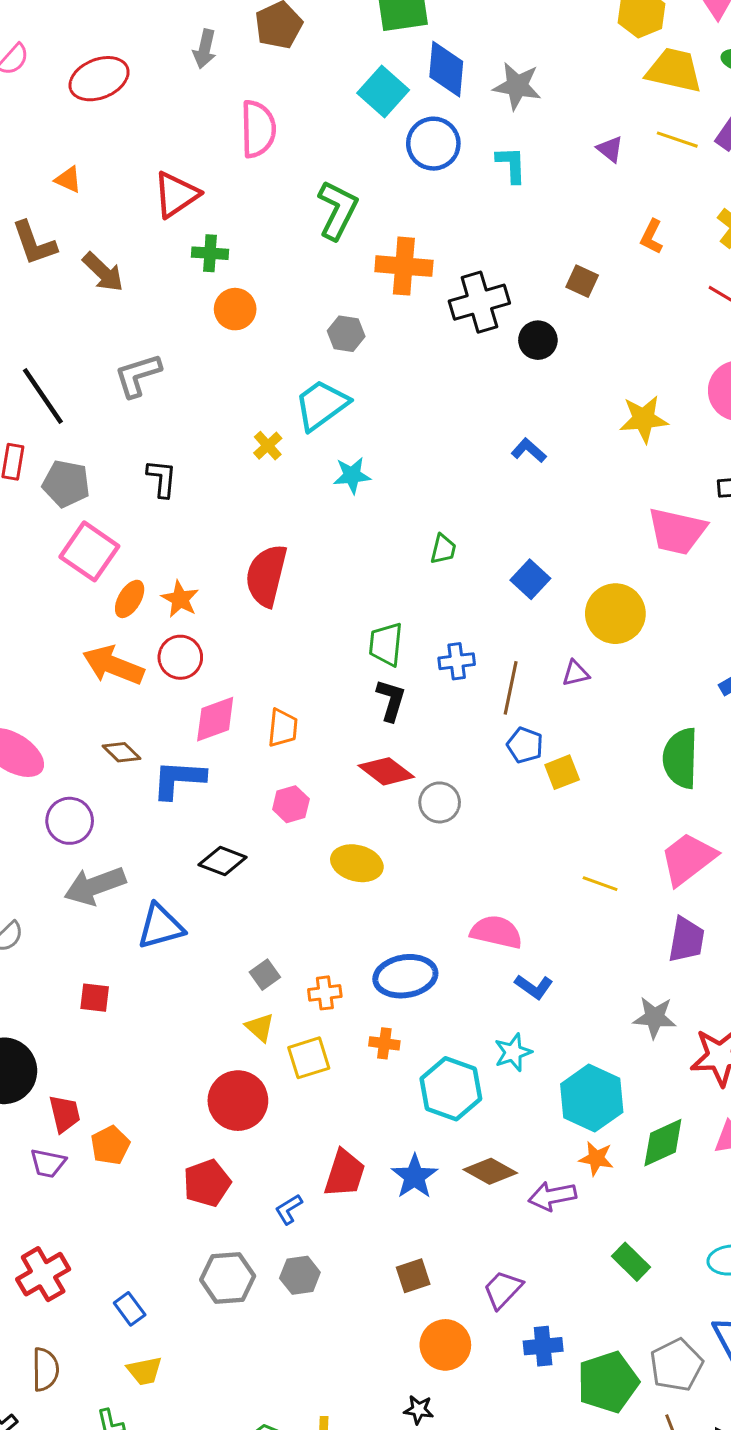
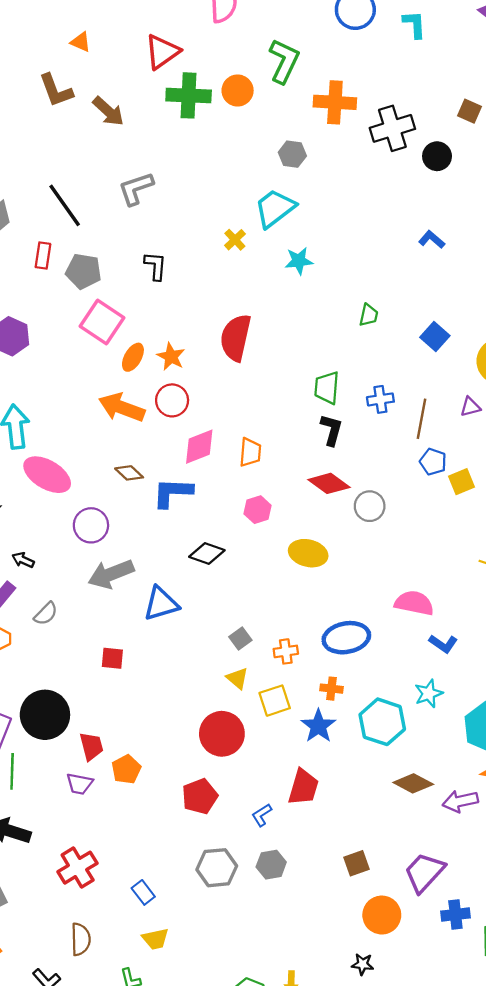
green cross: (210, 253) -> (189, 95), size x1.6
orange circle: (235, 309) -> (238, 90), moved
blue star: (415, 1177) -> (318, 726), moved
purple trapezoid: (503, 1289) -> (424, 872), size x1.4

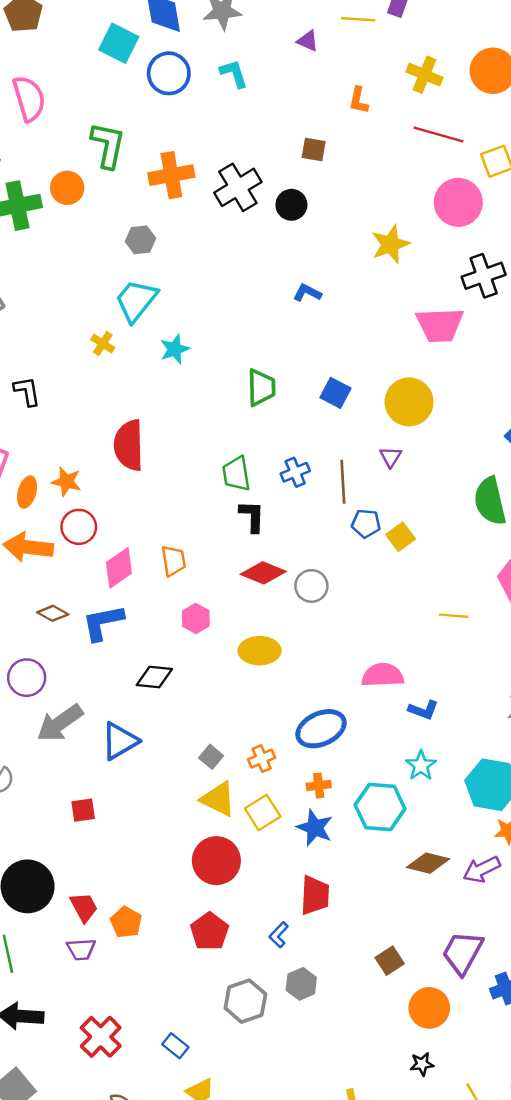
green trapezoid: (369, 315) -> (261, 388), size x1.5
purple triangle: (470, 407) -> (391, 457), turned -30
yellow triangle: (237, 678) -> (218, 799), size x1.5

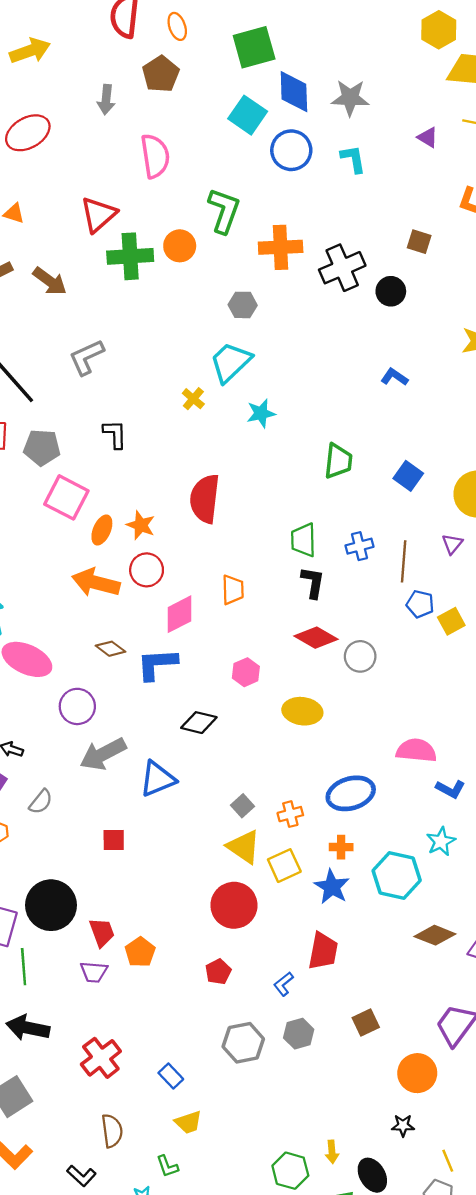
orange trapezoid: (173, 561) -> (233, 590), moved
red pentagon: (209, 931) -> (218, 972), size x0.7
brown square: (390, 961) -> (366, 1022), moved

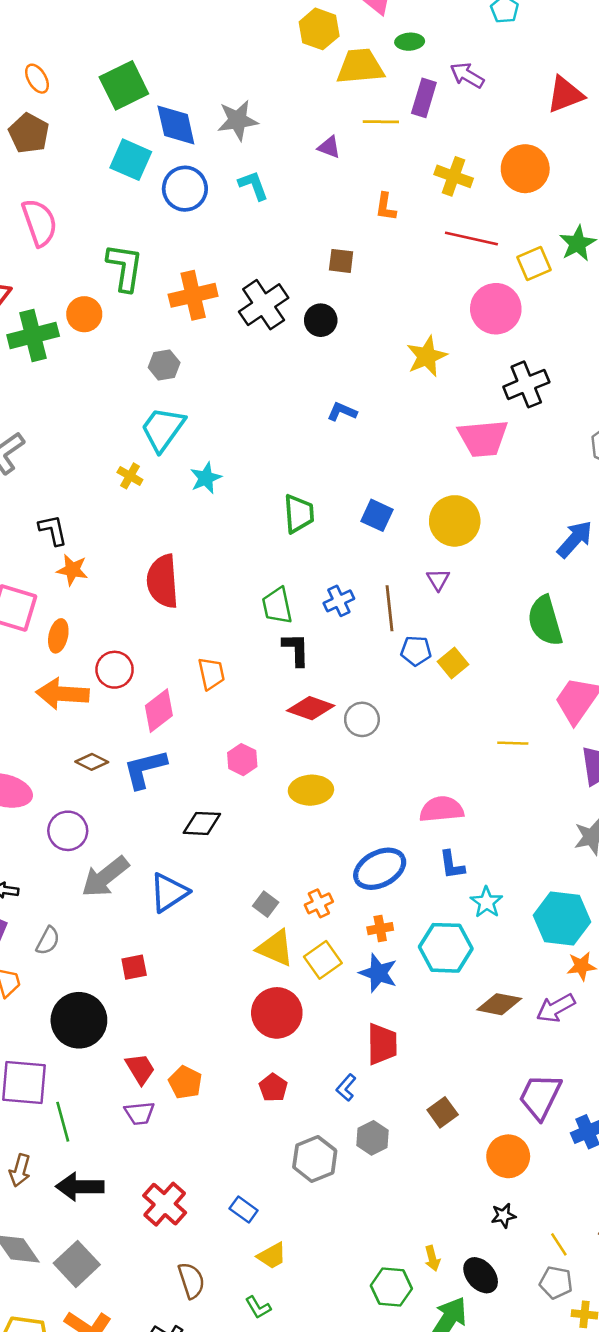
orange star: (141, 525) -> (72, 570), moved
blue L-shape: (450, 789) -> (452, 865), moved, turned 64
black circle: (51, 905) -> (79, 1020), moved

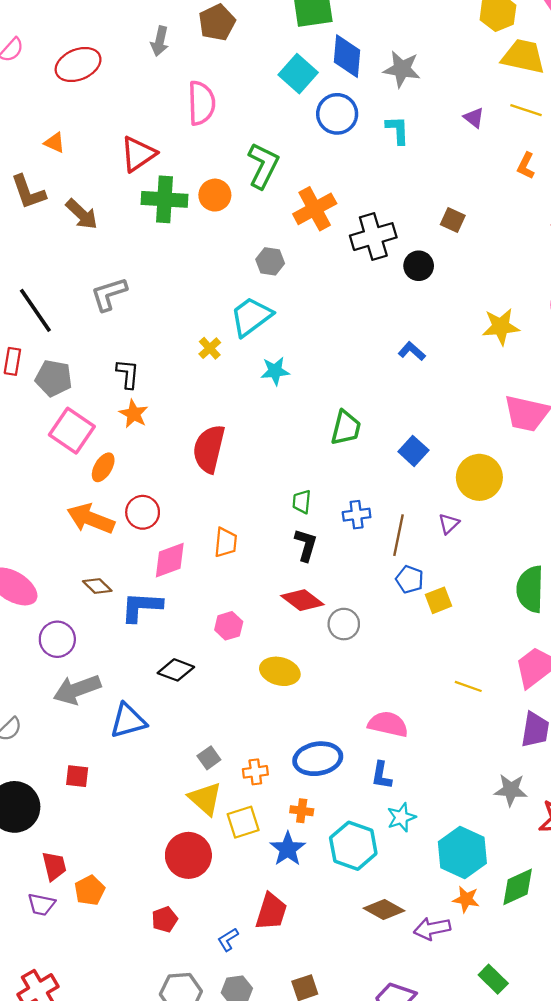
orange L-shape: (386, 207) -> (526, 166), moved
orange cross: (193, 295) -> (315, 209), turned -33
green trapezoid: (277, 606) -> (302, 502), size x0.7

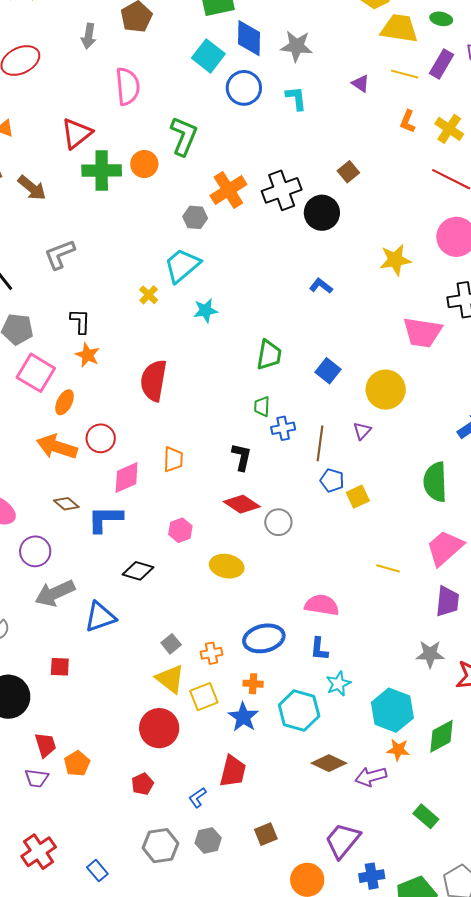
orange cross: (315, 209) -> (228, 190), moved
brown square: (453, 220) -> (348, 172), turned 30
black circle: (419, 266) -> (322, 213), size x1.4
green trapezoid: (302, 502) -> (262, 406), moved

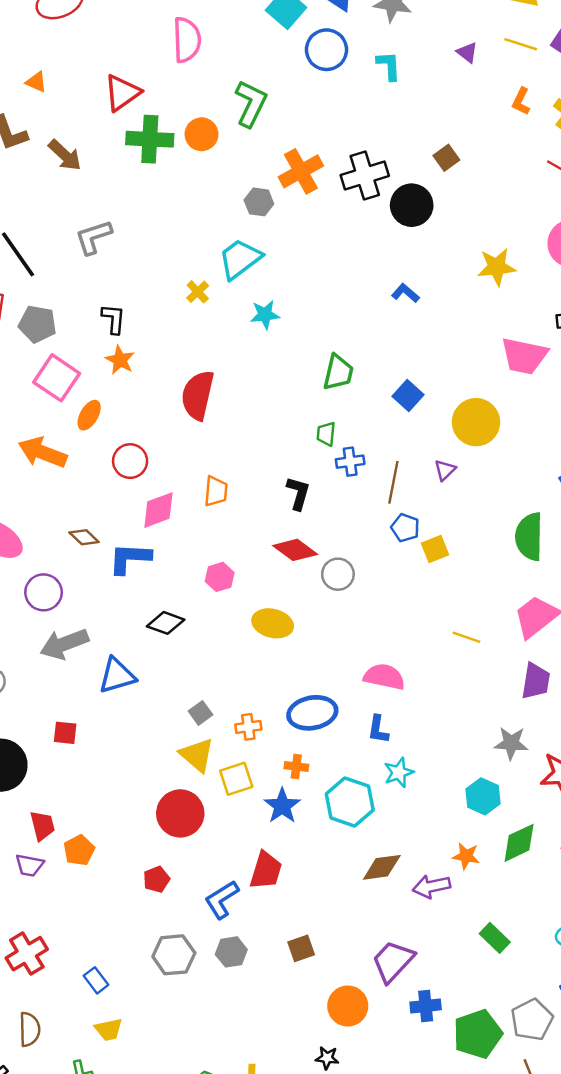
orange arrow: (57, 447) -> (43, 452), moved
cyan hexagon: (392, 710) -> (483, 796), moved, size x0.7
brown diamond: (329, 763) -> (382, 867), turned -36
blue L-shape: (198, 798) -> (222, 900), size x1.6

